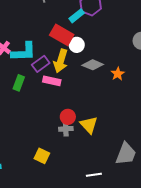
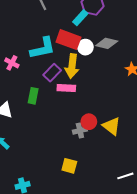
cyan L-shape: (24, 52) -> (43, 48), moved
gray diamond: (93, 65) -> (107, 43), moved
gray cross: (66, 129) -> (80, 131), moved

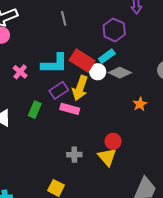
cyan rectangle: (80, 18) -> (107, 56), moved
red circle: (89, 122) -> (113, 141), moved

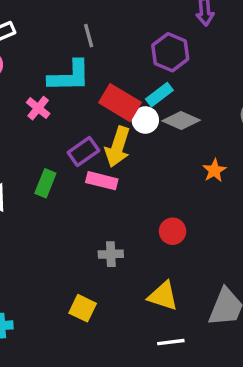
cyan L-shape: (54, 64) -> (69, 76), moved
pink cross: (20, 72) -> (38, 108), moved
yellow triangle: (107, 157) -> (163, 296), moved, turned -30

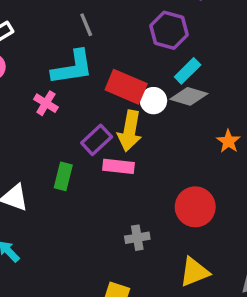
cyan rectangle: (159, 95) -> (188, 71), moved
red circle: (173, 231) -> (195, 207), size x1.5
yellow triangle: (163, 296) -> (194, 272), turned -32

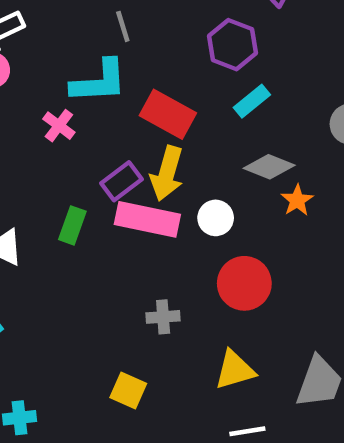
gray diamond: (189, 96) -> (269, 167), moved
white circle: (153, 101) -> (216, 218), moved
pink rectangle: (118, 166) -> (147, 219), size x1.5

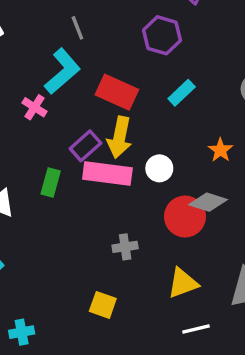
cyan L-shape: (99, 82) -> (62, 71), turned -33
cyan rectangle: (252, 101) -> (182, 93), moved
gray diamond: (269, 167) -> (208, 202), moved

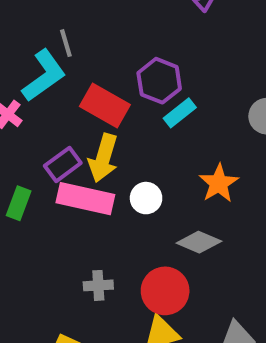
gray line: (77, 28) -> (66, 43), moved
purple hexagon: (162, 35) -> (159, 81), moved
orange star: (220, 150) -> (219, 183), size x1.4
red circle: (185, 217) -> (165, 291), moved

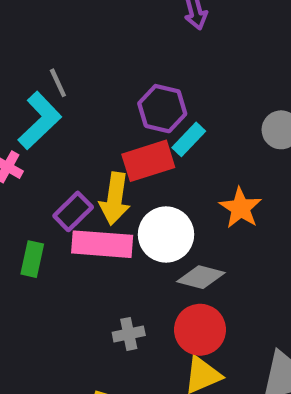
red rectangle: (105, 105) -> (148, 161), moved, turned -39
white circle: (146, 198) -> (166, 234), size x1.6
gray diamond: (199, 242) -> (201, 277), moved

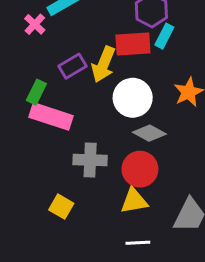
cyan rectangle: (189, 139) -> (164, 36), turned -30
pink rectangle: (102, 244) -> (51, 116), moved
gray cross: (129, 334) -> (90, 160), size x1.5

